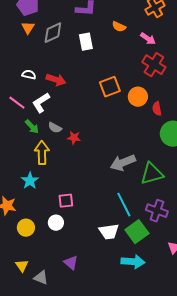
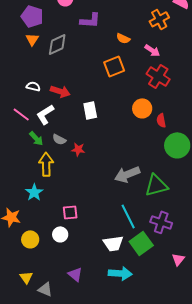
white rectangle: (86, 42) -> (90, 110), moved
orange square: (110, 87) -> (114, 66), moved
cyan arrow: (133, 262) -> (120, 273), moved

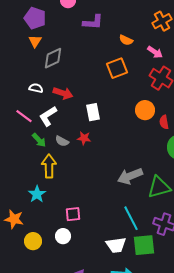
gray diamond: (57, 44) -> (53, 58), moved
red star: (78, 149) -> (84, 138), moved
green square: (141, 243) -> (144, 245), turned 30

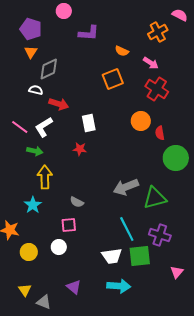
white semicircle: (36, 88) -> (36, 90), moved
green arrow: (39, 140) -> (35, 151), turned -35
gray semicircle: (62, 141) -> (77, 202), moved

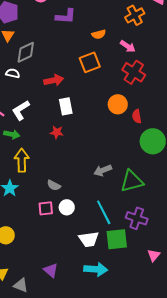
orange semicircle: (122, 51) -> (99, 34), turned -40
red arrow: (59, 104) -> (54, 80), moved, turned -30
gray arrow: (126, 187) -> (103, 170), size x0.7
white circle: (59, 247) -> (67, 207), moved

